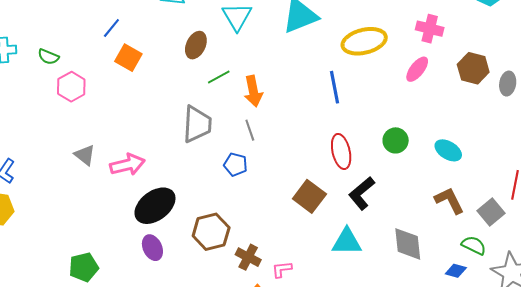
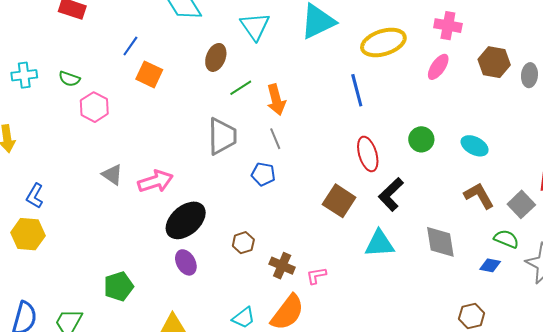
brown hexagon: (211, 232) -> (243, 243), size x0.6

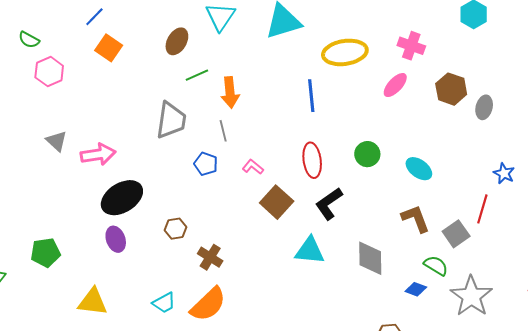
pink L-shape: (316, 276) -> (253, 167), moved, turned 40

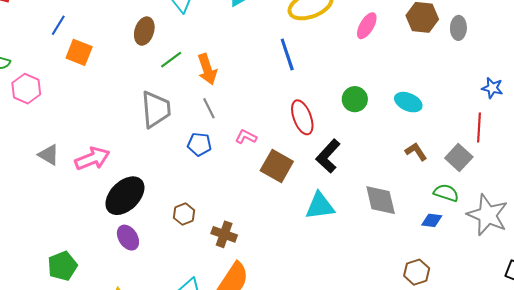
brown L-shape: (416, 219) -> (416, 152), size x0.7

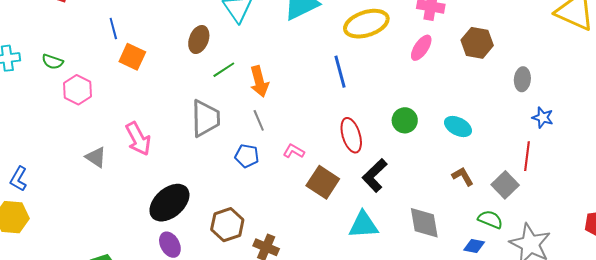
blue line: (58, 25) -> (113, 28), turned -50
gray ellipse: (458, 28) -> (522, 79), moved
pink arrow: (92, 159) -> (138, 139), moved, turned 80
brown hexagon: (184, 214) -> (227, 225), size x1.5

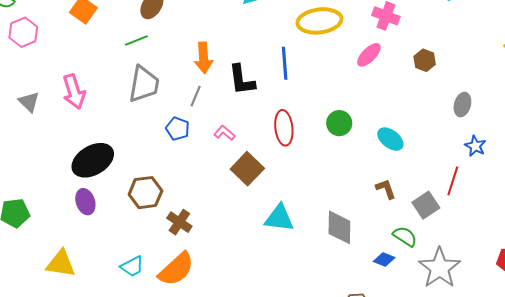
brown hexagon: (477, 43) -> (425, 60), size x0.7
green line: (224, 70) -> (136, 40), moved
gray line: (259, 120) -> (196, 96), turned 35
black L-shape: (375, 175) -> (242, 80), moved, turned -64

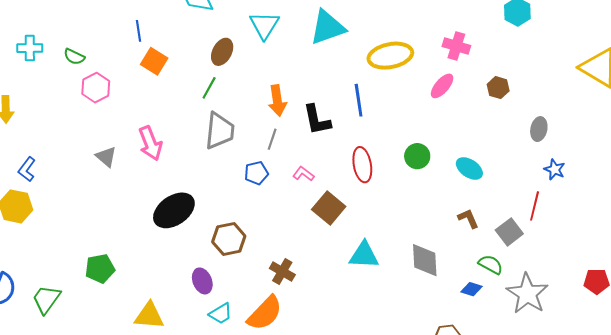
green line: (136, 40) -> (209, 88), turned -35
blue pentagon: (178, 129) -> (256, 173), turned -30
purple ellipse: (85, 202) -> (202, 281), moved
brown cross: (179, 222) -> (282, 271), moved

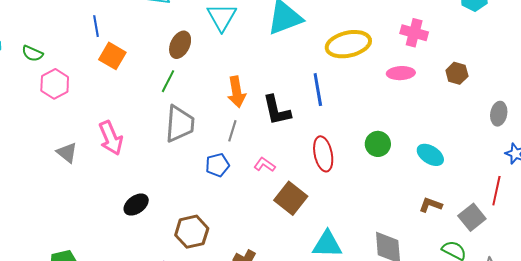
pink ellipse: (442, 86) -> (401, 73), turned 48
black ellipse: (174, 210) -> (136, 205), size x0.6
brown L-shape: (468, 219) -> (431, 205), turned -45

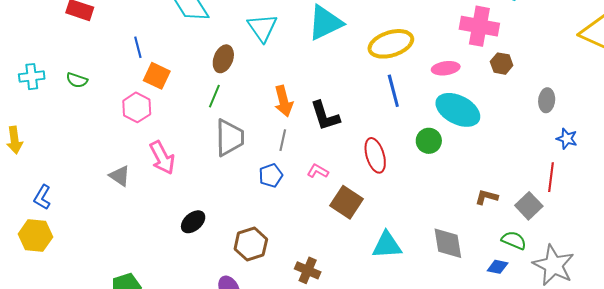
pink cross: (414, 33) -> (479, 26), moved, size x1.4
pink hexagon: (55, 84) -> (137, 107), moved
blue line: (318, 90) -> (393, 91), moved
cyan ellipse: (430, 155) -> (458, 110), moved, size x1.6

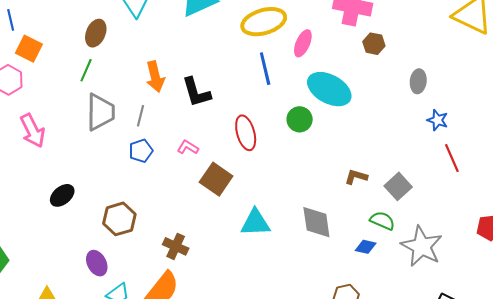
pink ellipse: (446, 68) -> (303, 43), moved, turned -60
gray line: (283, 140) -> (140, 116), moved
red line: (551, 177) -> (452, 158), moved, turned -32

